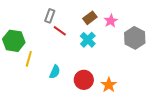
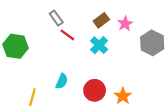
gray rectangle: (50, 16) -> (56, 18), turned -56
yellow line: (29, 59) -> (32, 97), moved

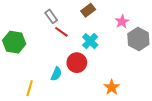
brown rectangle: (101, 20) -> (88, 10), moved
pink star: (125, 24) -> (122, 22), moved
red circle: (95, 90) -> (77, 63), moved

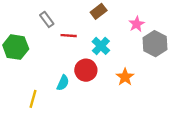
gray rectangle: (51, 16) -> (47, 19), moved
red line: (61, 32) -> (69, 36), turned -32
orange star: (112, 87) -> (125, 77), moved

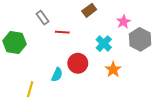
cyan cross: (101, 46) -> (104, 44), moved

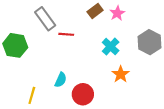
gray rectangle: (43, 18) -> (45, 19), size x1.5
pink star: (123, 22) -> (117, 13), moved
red circle: (78, 63) -> (83, 94), moved

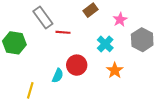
pink star: (117, 13) -> (120, 20), moved
red circle: (83, 94) -> (77, 65), moved

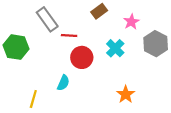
red circle: (77, 65) -> (82, 57), moved
orange star: (115, 70) -> (126, 94), moved

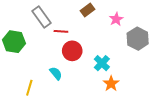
cyan cross: (115, 48) -> (102, 63), moved
cyan semicircle: (63, 83) -> (56, 73), turned -64

